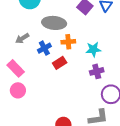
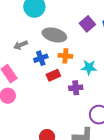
purple cross: (97, 71) -> (76, 88), moved

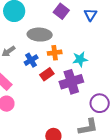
purple square: (87, 24) -> (61, 11), moved
purple cross: (76, 88) -> (71, 82), size x1.6

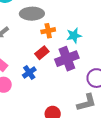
blue cross: (31, 60) -> (29, 72), moved

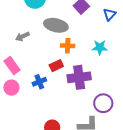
cyan star: (74, 36) -> (100, 47), moved

